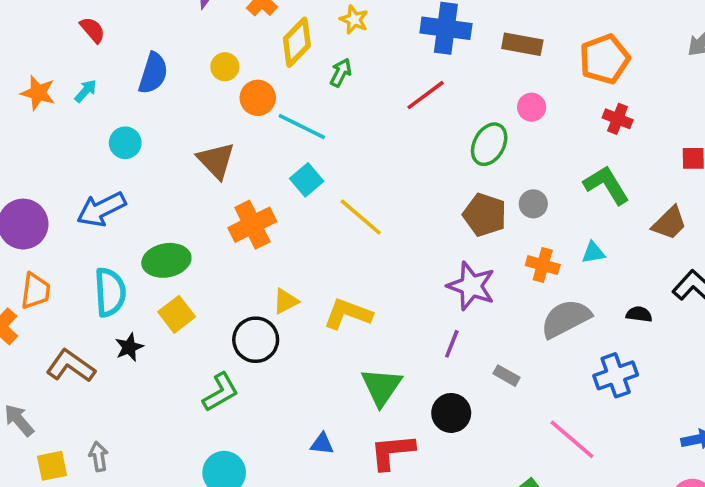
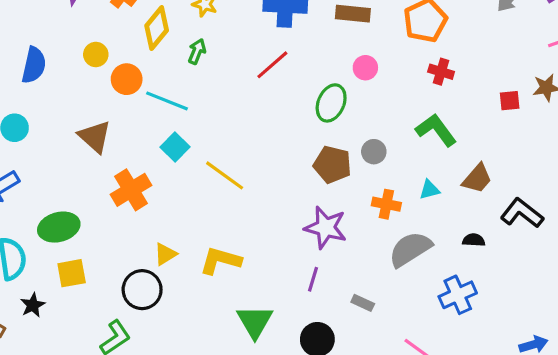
brown trapezoid: (669, 223) -> (477, 179), moved
yellow square: (177, 314) -> (72, 273), turned 32

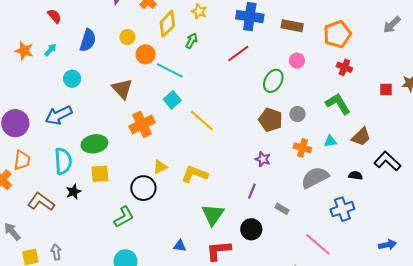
purple star: (326, 228) -> (263, 159), size x0.6

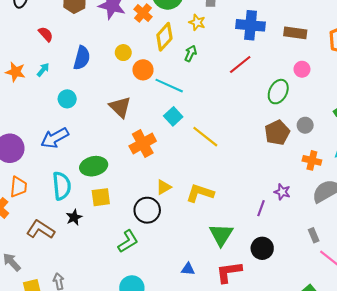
brown pentagon: (271, 120) -> (277, 133), turned 30
purple star: (263, 159) -> (282, 192), moved
gray rectangle: (282, 209) -> (314, 235), moved, turned 40

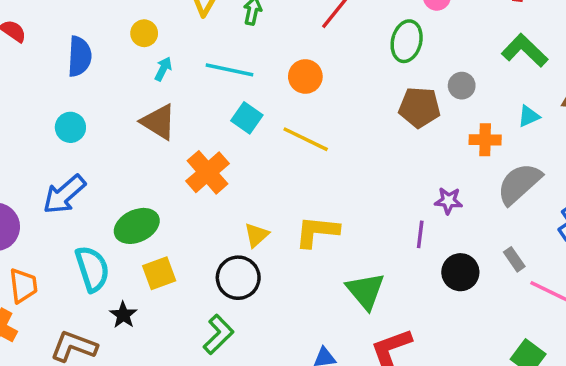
cyan arrow: (43, 70) -> (163, 69), moved
orange circle: (143, 70) -> (305, 76), moved
brown pentagon: (277, 133) -> (419, 107), turned -30
black circle: (262, 248) -> (460, 272), moved

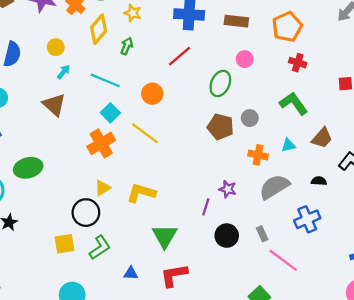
orange cross: (207, 172) -> (101, 143), moved
yellow square: (159, 273) -> (65, 244), moved
green L-shape: (218, 335) -> (100, 248), moved

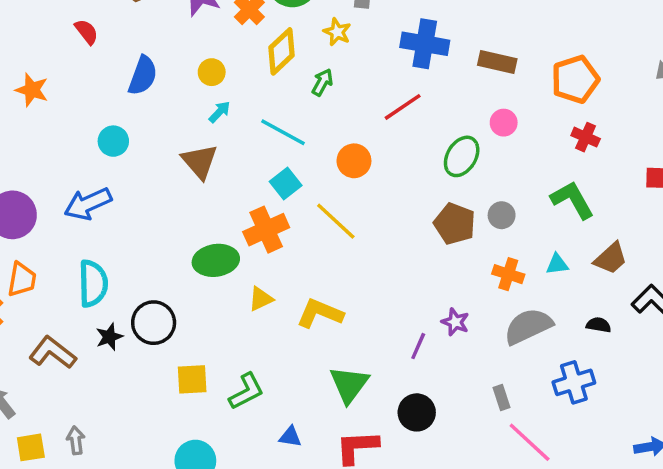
green ellipse: (28, 168) -> (216, 260), moved
black circle: (86, 213) -> (154, 323), moved
black circle: (227, 236) -> (417, 412), moved

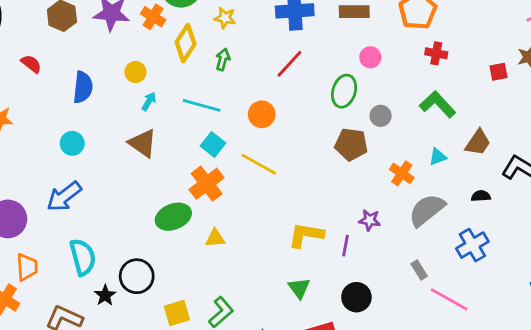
gray circle: (502, 215) -> (381, 116), moved
orange cross: (508, 274) -> (402, 173), turned 30
yellow triangle: (261, 299) -> (215, 238), turned 35
yellow L-shape: (320, 313) -> (306, 235), moved
green triangle: (349, 384) -> (299, 288), size x0.7

